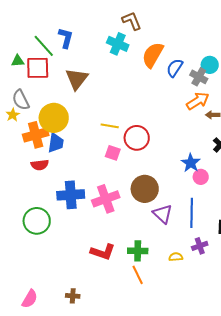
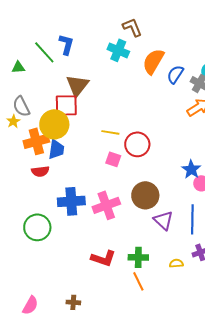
red square: (38, 68) -> (66, 105), moved

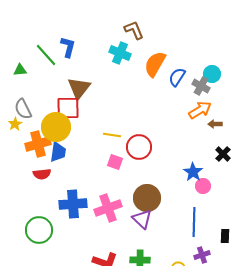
purple triangle: (163, 220) -> (142, 219), moved

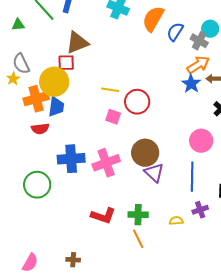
brown triangle: (79, 88) -> (77, 43), turned 30
red square: (68, 108) -> (66, 63), size x0.7
blue star: (193, 172) -> (191, 84), moved
pink circle: (203, 186) -> (201, 141), size x1.5
purple triangle: (142, 219) -> (154, 173), moved

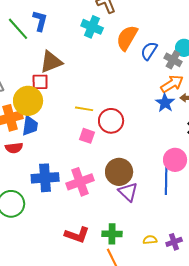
blue line: (192, 177) -> (166, 180), moved
purple cross: (200, 210) -> (174, 242), moved

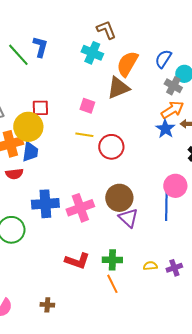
blue semicircle: (149, 51) -> (163, 59), moved
brown triangle: (51, 62) -> (118, 88), moved
pink square: (87, 136) -> (87, 106), moved

